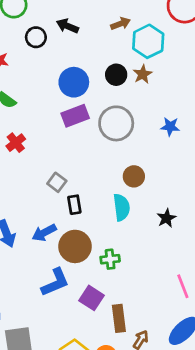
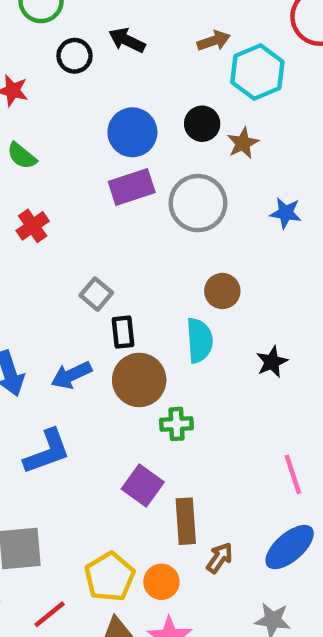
brown star: (143, 74) -> (243, 143), moved
brown circle: (75, 246) -> (139, 380), moved
blue L-shape: (55, 282) -> (47, 452), moved

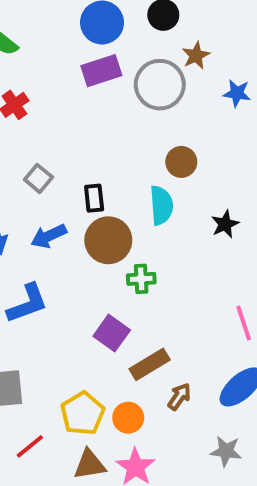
brown star: (243, 143) -> (196, 55), moved
gray square: (96, 294) -> (38, 178), moved
brown rectangle: (186, 521) -> (150, 364), turned 63

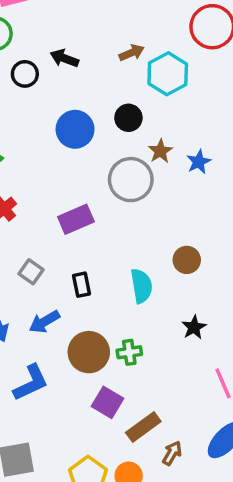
purple rectangle: (101, 71) -> (76, 219), moved
blue star: (237, 93) -> (199, 162), moved, turned -30
brown circle: (181, 162) -> (187, 260), moved
black star: (225, 224) -> (194, 327), moved
brown circle: (108, 240) -> (89, 352), moved

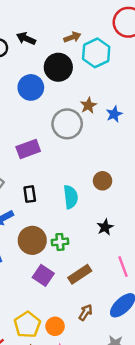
black circle: (128, 118) -> (58, 67), moved, size x1.5
brown rectangle: (143, 427) -> (80, 274), moved

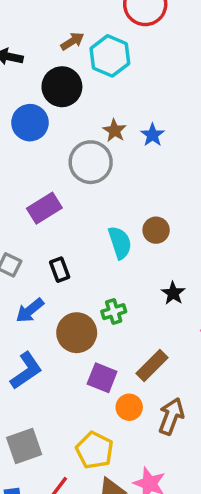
cyan semicircle: (71, 197) -> (120, 243), moved
green cross: (60, 242) -> (114, 312), moved
brown arrow: (86, 312) -> (171, 416), size x1.5
orange circle: (55, 326) -> (129, 407), moved

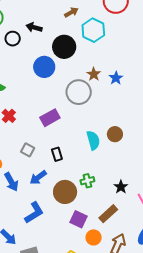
brown arrow: (72, 41) -> (71, 12), moved
black star: (173, 293) -> (121, 187), moved

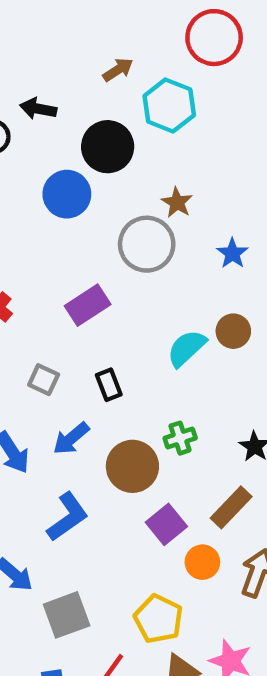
blue star: (116, 78) -> (232, 253), moved
cyan semicircle: (93, 140) -> (187, 348), turned -114
purple square: (79, 219) -> (166, 524), turned 30

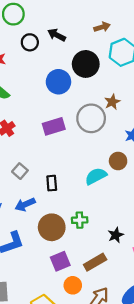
purple rectangle: (88, 305) -> (54, 126), moved
brown circle: (233, 331) -> (118, 161), moved

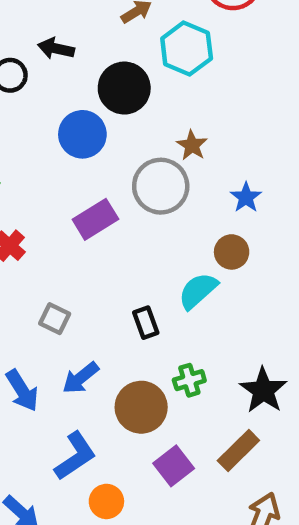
black rectangle: (52, 183) -> (146, 323), moved
black star: (116, 235) -> (263, 390), size x1.5
orange circle: (73, 285) -> (106, 501), moved

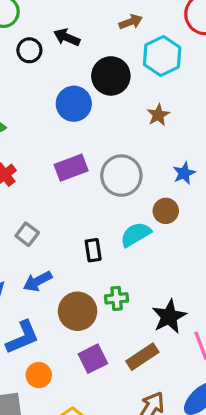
brown star: (192, 145) -> (158, 115), moved
gray circle: (161, 186) -> (121, 176), moved

